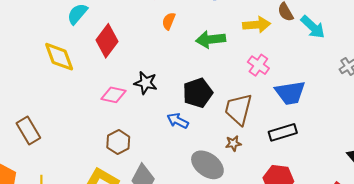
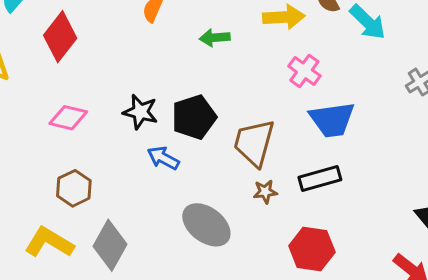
green arrow: (211, 39) -> (215, 38), size x0.7
pink cross: (258, 65) -> (304, 71), moved
black star: (146, 83) -> (140, 112), moved
brown star: (233, 143) -> (265, 192), moved

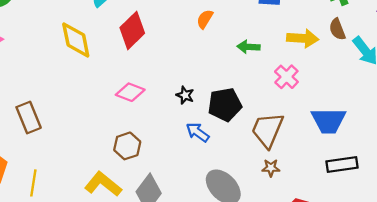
pink cross: (304, 71) -> (286, 77), moved
black star: (140, 112) -> (185, 95), size x0.7
black rectangle: (320, 178) -> (342, 165), moved

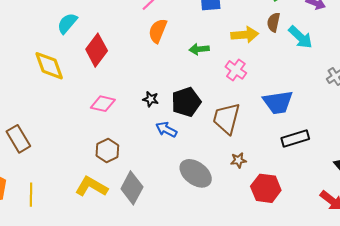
orange semicircle: (205, 19) -> (158, 31), size x1.4
brown semicircle: (337, 29) -> (274, 22), turned 42
brown star: (271, 168) -> (238, 160), moved

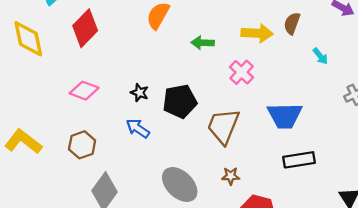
cyan arrow: (300, 37) -> (320, 56), moved, size x0.6
blue arrow: (166, 129) -> (138, 128), moved
yellow L-shape: (91, 187) -> (23, 142), moved

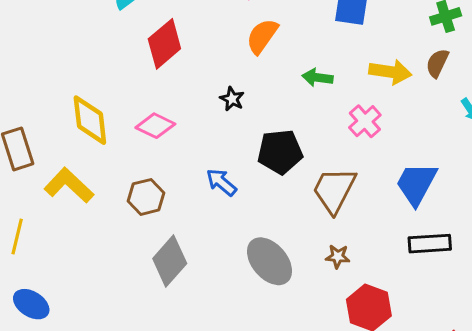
yellow diamond: (28, 39) -> (90, 120), moved
black star: (140, 93) -> (232, 99), moved
blue trapezoid: (285, 116) -> (416, 184), turned 114

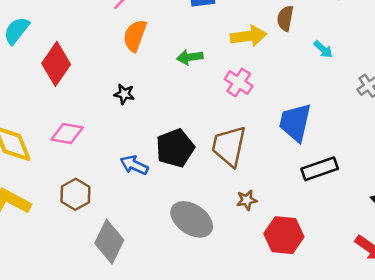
black pentagon: (280, 152) -> (175, 148), moved

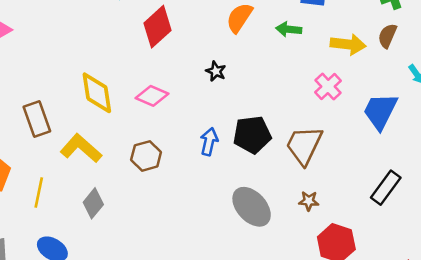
green arrow: (190, 57) -> (289, 29), moved
blue trapezoid: (295, 122) -> (380, 111), moved
blue arrow: (134, 165) -> (209, 142), turned 64
black rectangle: (320, 169) -> (386, 188), turned -48
gray diamond: (109, 242) -> (93, 203), moved, size x0.7

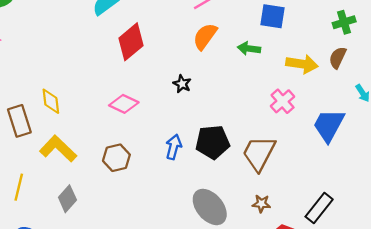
yellow diamond: (97, 93) -> (51, 101), moved, size x0.7
black rectangle: (386, 188) -> (319, 208), moved

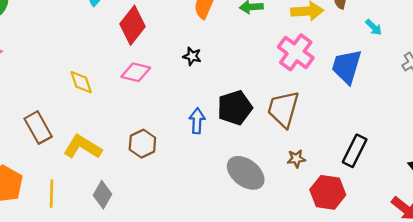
yellow diamond: (51, 101) -> (81, 82), moved
pink cross: (283, 101) -> (296, 52), size x1.4
pink diamond: (124, 104) -> (136, 72), moved

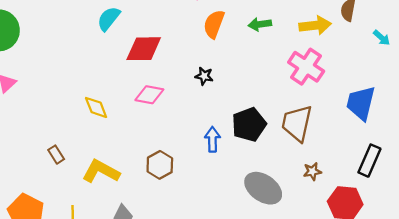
red diamond: (132, 25) -> (144, 49), turned 54
blue trapezoid: (347, 66) -> (361, 103), moved
brown rectangle: (38, 128) -> (56, 155), size x0.6

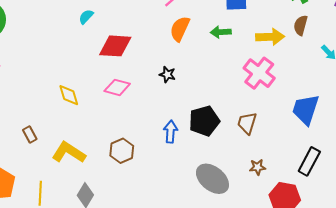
cyan semicircle: (109, 19) -> (86, 17), size x0.7
brown trapezoid: (297, 123) -> (247, 123), size x0.7

